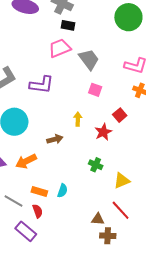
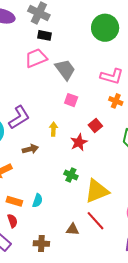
purple L-shape: (42, 85) -> (19, 117), moved, turned -40
yellow triangle: (122, 181) -> (97, 191), size x1.5
brown cross: (108, 236) -> (41, 244), moved

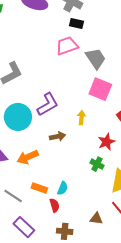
pink square: (71, 100) -> (100, 89), size x1.6
red star: (79, 142) -> (106, 142), moved
red semicircle: (12, 221) -> (54, 205), moved

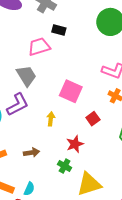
black rectangle: (76, 24) -> (59, 30), moved
gray trapezoid: (96, 59) -> (26, 76), moved
brown arrow: (57, 136) -> (31, 153), moved

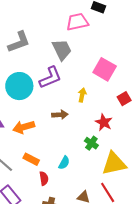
red star: (75, 144) -> (104, 122), turned -30
brown arrow: (31, 153) -> (60, 115), moved
cyan semicircle: (29, 189) -> (64, 163), moved

